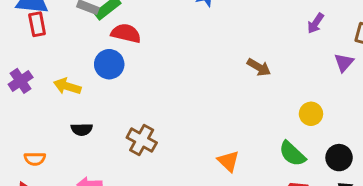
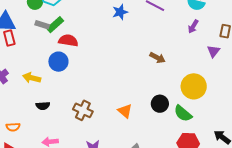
yellow circle: (311, 114) -> (194, 86), size x1.6
black circle: (339, 158) -> (160, 104), moved
orange triangle: (228, 161) -> (125, 111), moved

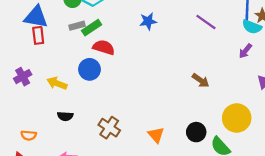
blue star: (120, 12) -> (148, 21), moved
gray rectangle: (42, 25) -> (77, 26), turned -40

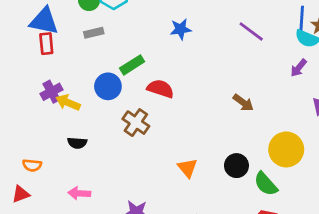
green rectangle: (92, 28) -> (132, 65), moved
red semicircle: (104, 47) -> (160, 89), moved
purple cross: (23, 77) -> (52, 92), moved
brown cross: (109, 128) -> (136, 123), moved

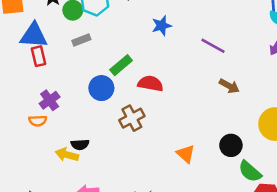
purple line: (251, 31) -> (213, 46), moved
yellow arrow: (68, 103) -> (67, 155), moved
brown cross: (136, 123) -> (132, 118), turned 35
orange semicircle: (32, 165) -> (38, 121), moved
green semicircle: (266, 184) -> (250, 171), moved

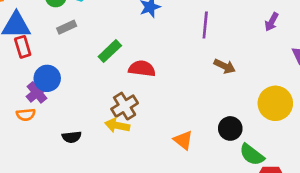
purple line: (213, 46) -> (205, 25), turned 70
blue circle: (101, 88) -> (47, 78), moved
yellow arrow: (67, 155) -> (117, 125), moved

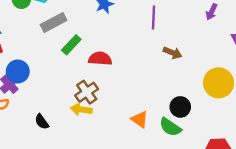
gray rectangle: (67, 27) -> (54, 23), moved, size x1.5
black semicircle: (72, 137) -> (42, 122), turned 63
green semicircle: (252, 155) -> (170, 127), moved

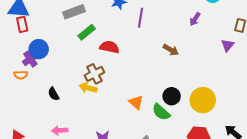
purple arrow: (212, 12) -> (195, 19), moved
purple line: (154, 17) -> (140, 18), moved
yellow circle: (219, 83) -> (203, 100), moved

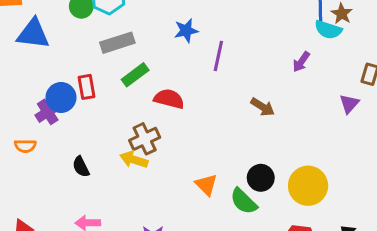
red rectangle: (22, 24) -> (86, 87), moved
orange semicircle: (21, 75) -> (25, 146), moved

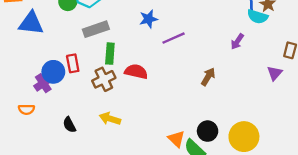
purple line: (218, 56) -> (174, 38), turned 55
green rectangle: (135, 75) -> (110, 54), turned -48
brown arrow: (263, 107) -> (208, 77), turned -90
brown cross: (145, 139) -> (104, 79), moved
orange triangle: (206, 185) -> (176, 139), moved

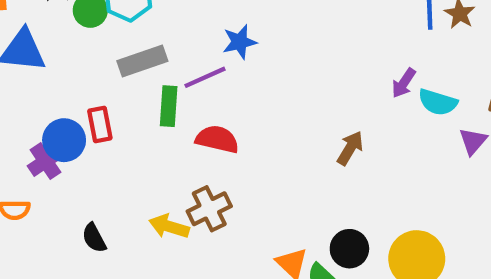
cyan semicircle: (258, 17) -> (438, 102), moved
purple line: (174, 38) -> (205, 77), moved
brown cross: (104, 79) -> (209, 209), moved

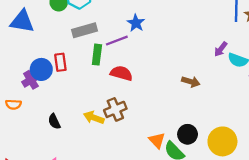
blue star: (240, 42) -> (136, 23), turned -30
brown arrow: (350, 148) -> (191, 82), turned 72

